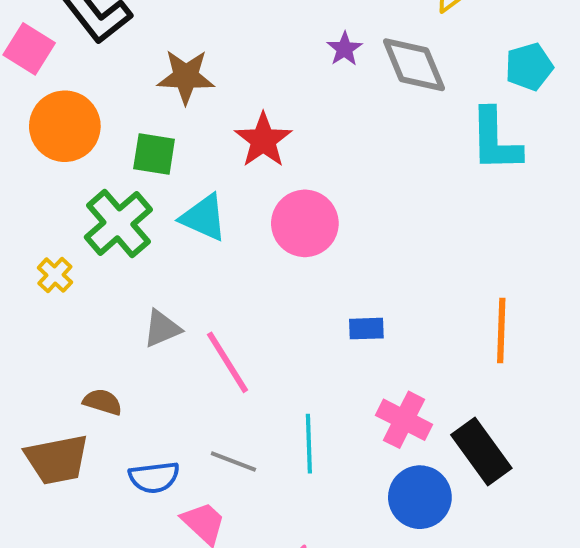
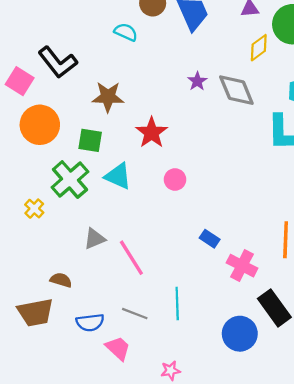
pink circle: (305, 223) -> (175, 180), size x0.6
blue rectangle: (366, 329) -> (210, 239), turned 36
pink cross: (404, 420) -> (242, 266), moved

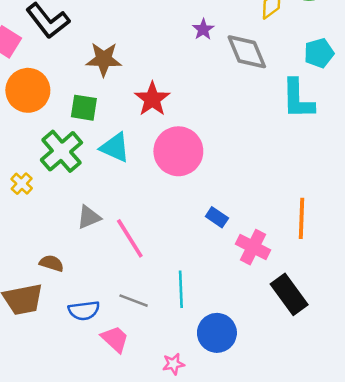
purple star: (197, 81) -> (203, 29), moved
pink circle: (175, 180) -> (178, 151), size x2.0
blue circle: (240, 334) -> (217, 333), moved

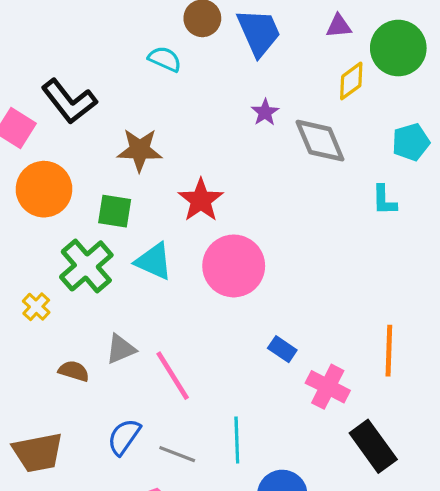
cyan L-shape: (298, 99) -> (384, 200), size x0.6
brown semicircle: (52, 263) -> (74, 371), moved
blue semicircle: (84, 310) -> (124, 437), moved, turned 132

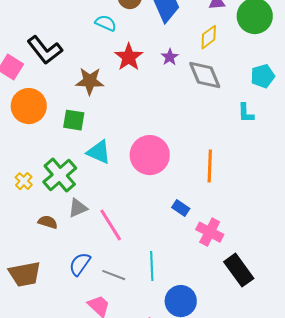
yellow diamond: (351, 81) -> (209, 37), moved
red star: (201, 200) -> (129, 57), moved
green cross: (86, 266) -> (60, 175), moved
orange line: (389, 351) -> (210, 166), moved

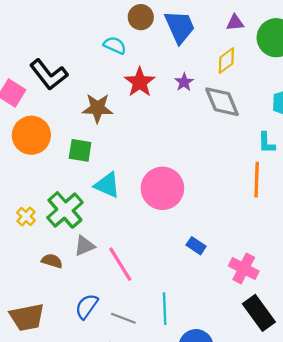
orange line: (210, 166) -> (257, 180), moved
pink cross: (210, 232) -> (244, 268), moved

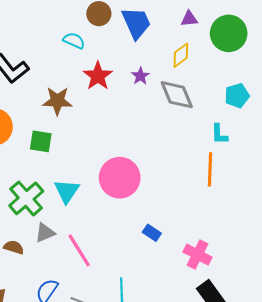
cyan triangle: (107, 185) -> (67, 191), moved, turned 40

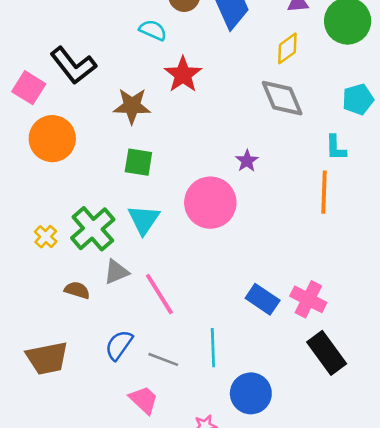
purple star: (140, 76) -> (247, 161), moved
green square: (41, 141) -> (138, 162), moved
blue rectangle: (152, 233) -> (263, 299), moved, size x1.4

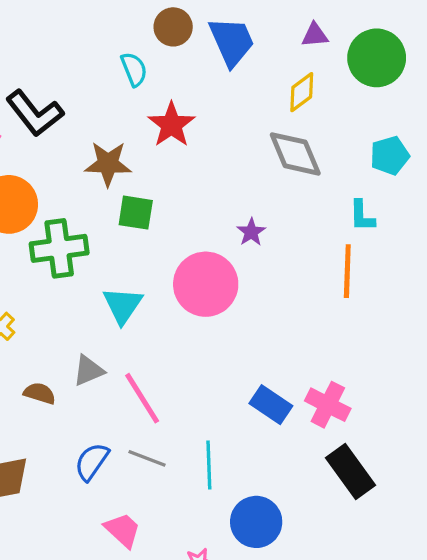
cyan semicircle: (153, 30) -> (134, 69), turned 44
green square: (138, 162) -> (136, 213), moved
green cross: (93, 229) -> (59, 248), moved, turned 33
gray line: (163, 359) -> (147, 458), moved

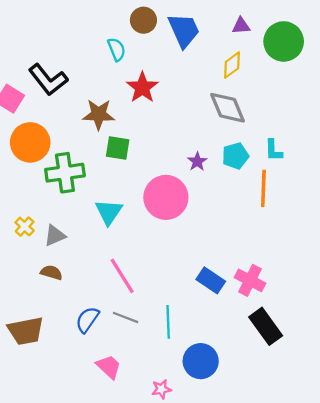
cyan pentagon: (390, 156) -> (235, 156), moved
gray triangle: (88, 370) -> (55, 236), moved

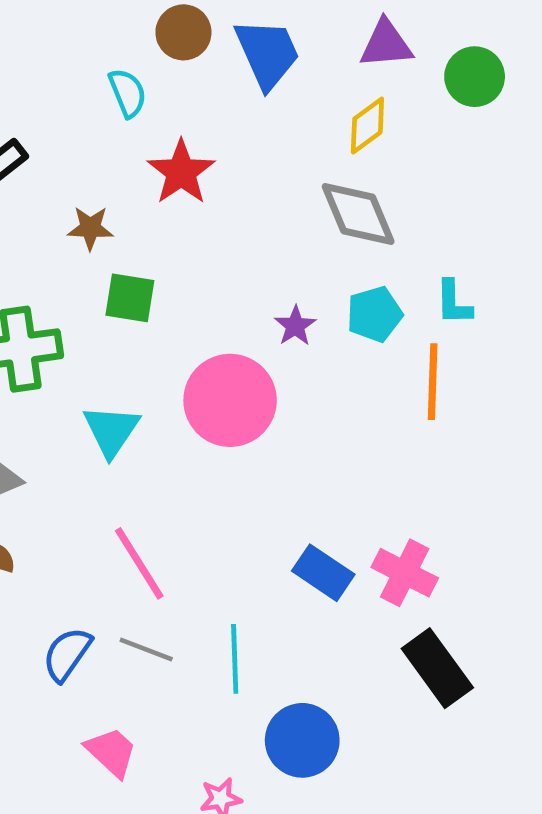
purple triangle: (241, 26) -> (386, 44), size x1.4
green circle: (284, 41) -> (475, 77), size x0.7
brown star: (99, 114) -> (90, 228), size x0.7

